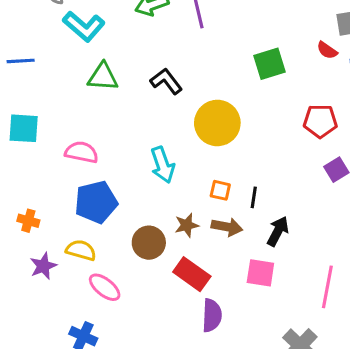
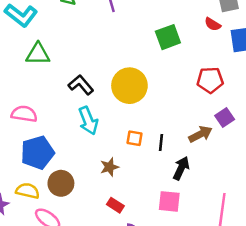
black L-shape: (166, 81) -> (81, 85), moved
brown arrow: (227, 227) -> (200, 134), moved, turned -35
brown circle: (149, 243) -> (61, 183), moved
red rectangle: (192, 274) -> (115, 205), size x0.6

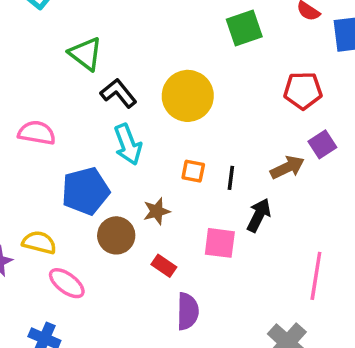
green triangle: (38, 54) -> (86, 54), moved, turned 35
blue pentagon: (37, 153) -> (85, 191), moved
brown circle: (61, 183) -> (116, 235), moved
pink square: (169, 201) -> (220, 243), moved

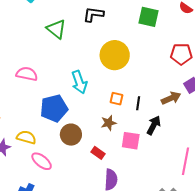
green square: (244, 28) -> (148, 17), turned 30
black L-shape: (118, 93) -> (93, 14), moved, turned -45
brown star: (157, 211) -> (109, 123), moved

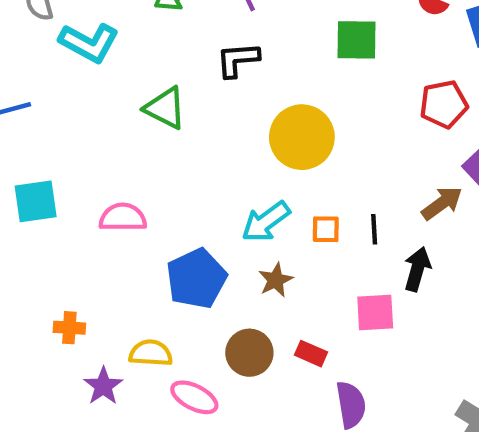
cyan arrow: (79, 82) -> (266, 222), moved, turned 85
brown star: (109, 123) -> (276, 280), moved
brown circle: (71, 135) -> (249, 353), moved

